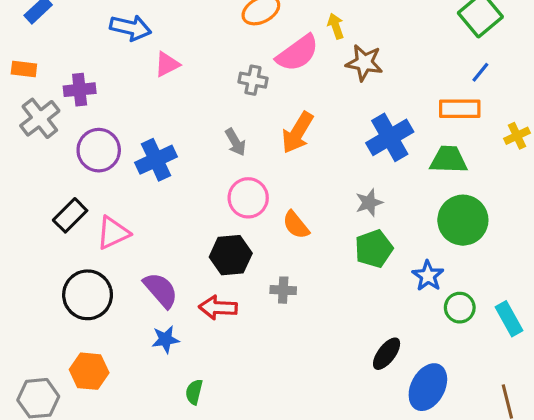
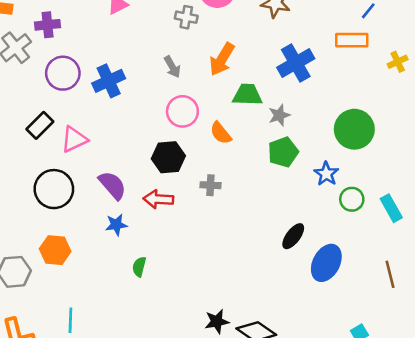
green trapezoid: (449, 160) -> (247, 95), moved

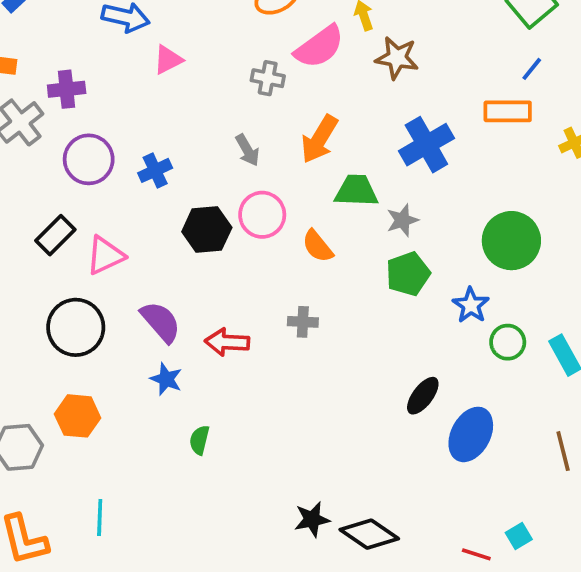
blue cross: (109, 81) -> (155, 170), size x0.7
black hexagon: (168, 157) -> (207, 230), moved
blue star: (116, 225) -> (166, 379), turned 30

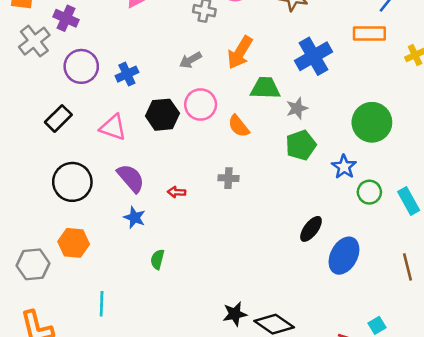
purple cross: (67, 89) -> (66, 18), turned 30
gray arrow: (247, 150) -> (190, 60), turned 90
pink triangle: (105, 255) -> (113, 127), moved, turned 44
red arrow: (227, 342) -> (176, 192), size x0.6
cyan line: (100, 518) -> (102, 304), moved

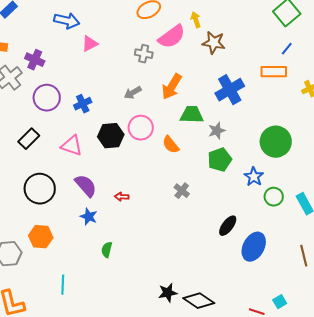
gray cross: (228, 178) -> (182, 191), moved, turned 35

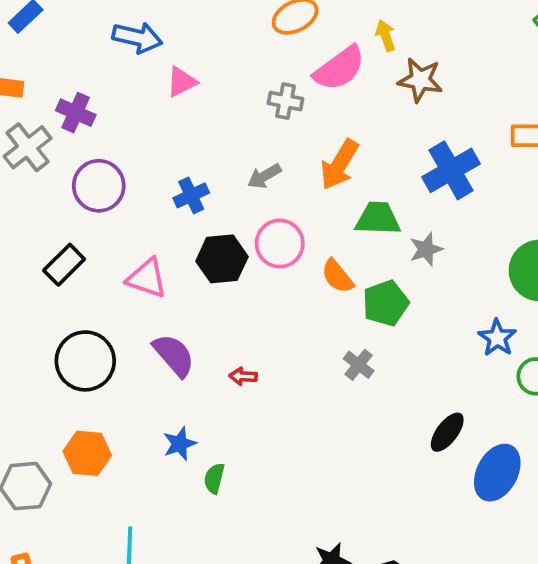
blue cross: (83, 104) -> (191, 195), moved
green pentagon: (220, 160) -> (386, 303), moved
blue star: (89, 217) -> (180, 444), moved, turned 30

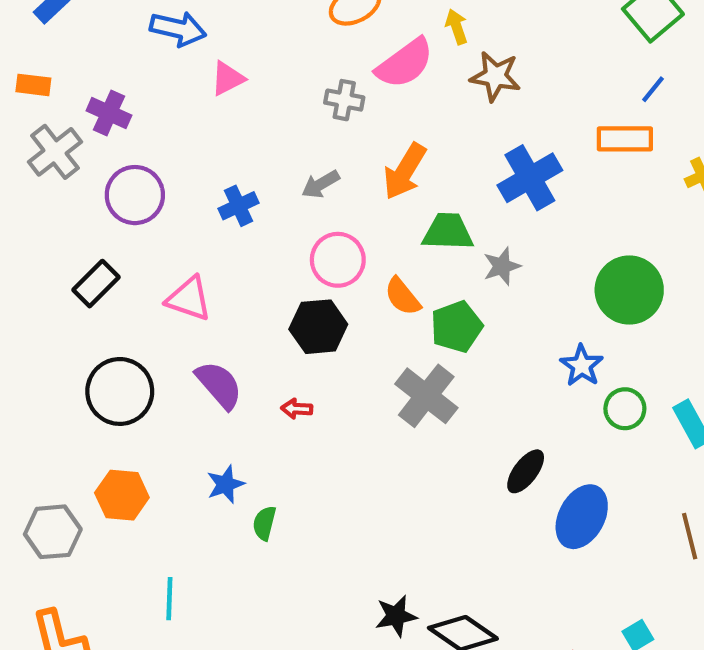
black hexagon: (222, 259) -> (318, 327), moved
gray cross: (359, 365) -> (426, 396), size x1.8

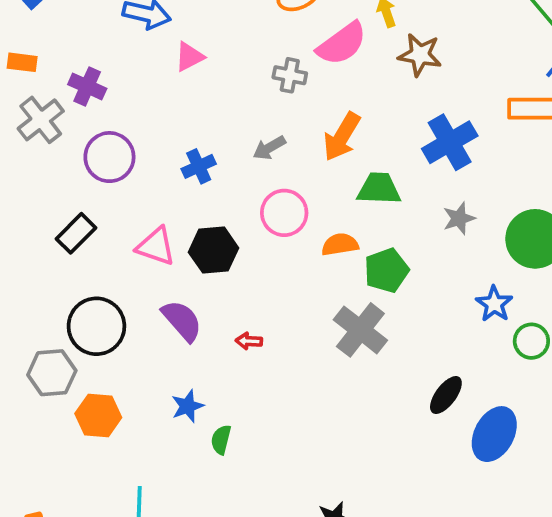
gray star: (502, 266) -> (459, 218), moved
orange semicircle: (403, 296) -> (340, 244), turned 120
black hexagon: (318, 327) -> (214, 250), moved
gray hexagon: (53, 532) -> (52, 373), moved

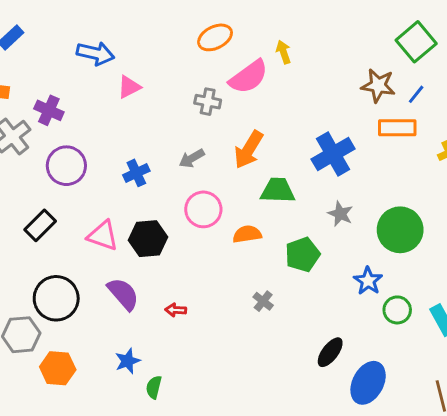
brown star: (420, 55) -> (378, 86), moved
gray star: (459, 218) -> (340, 214), turned -30
green pentagon: (386, 270) -> (302, 255), moved
gray cross: (360, 330) -> (263, 301), size x0.5

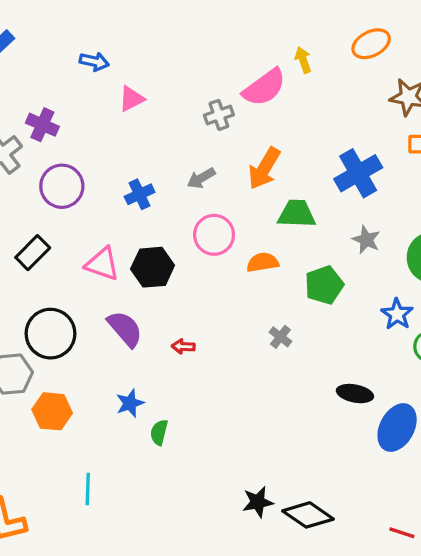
orange ellipse: (215, 37) -> (371, 44), moved
blue arrow: (96, 53) -> (94, 62), size x0.7
gray cross: (208, 102) -> (219, 115), turned -30
black ellipse: (330, 352) -> (355, 394), turned 64

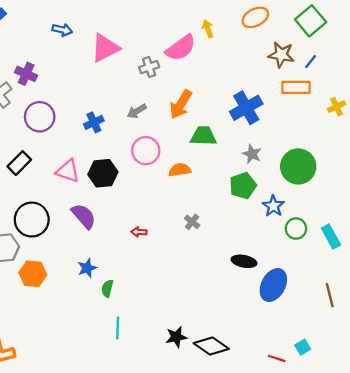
pink triangle: (131, 99) -> (105, 48), moved, size x1.6
green pentagon: (324, 285) -> (243, 186), moved
red arrow: (183, 347) -> (139, 232), moved
cyan line: (88, 489) -> (118, 328), moved

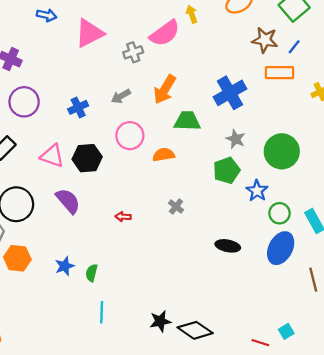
blue star: (87, 268) -> (65, 266), moved
blue ellipse: (273, 285) -> (281, 248), moved

